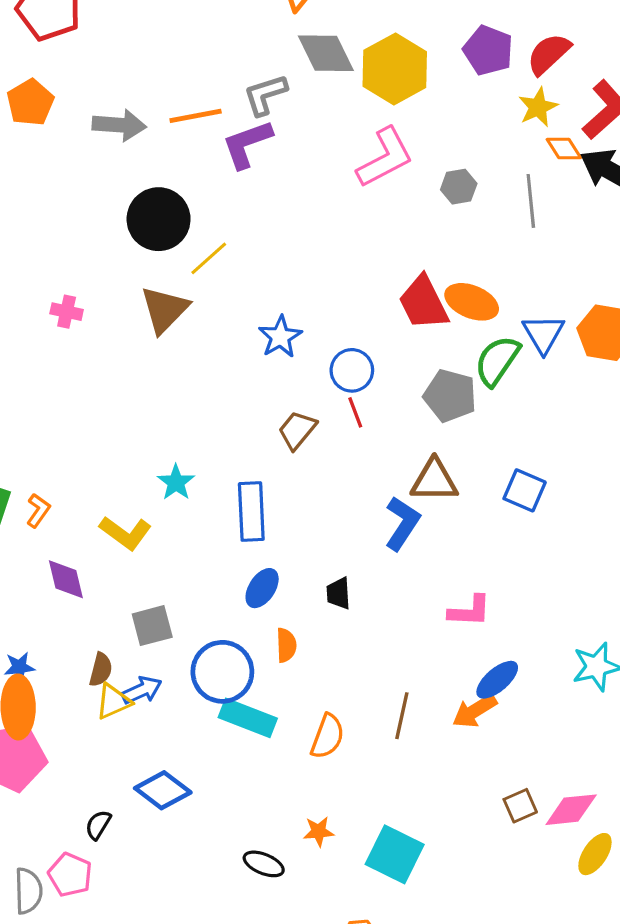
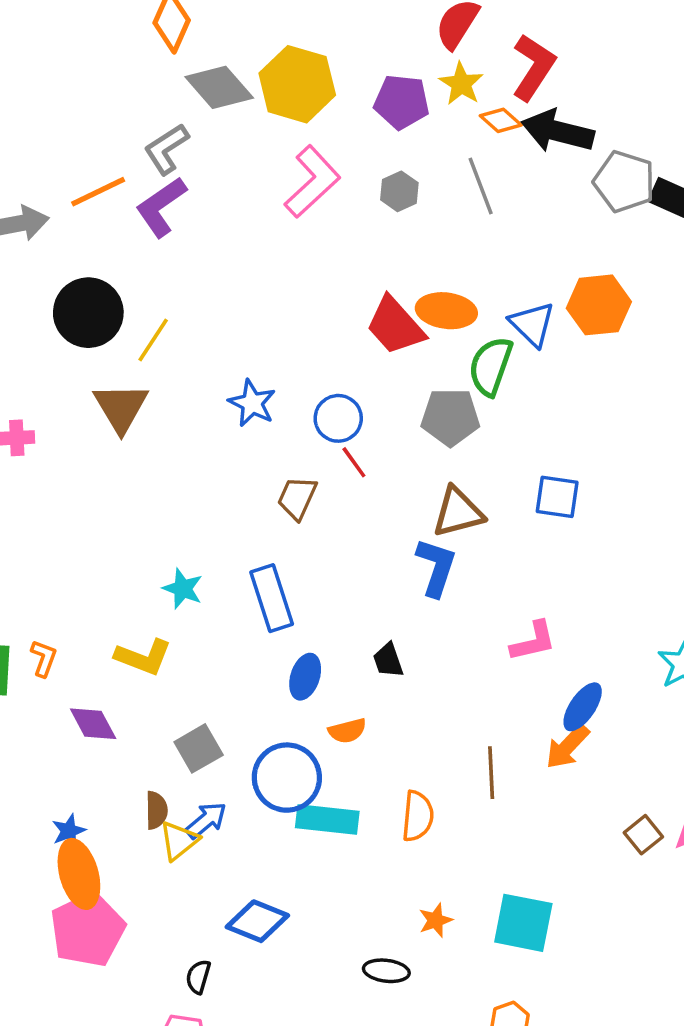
purple pentagon: (488, 50) -> (402, 102), moved
orange semicircle: (286, 645) -> (347, 731), turned 92

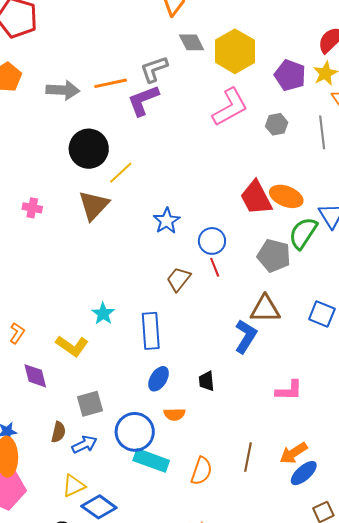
gray diamond: (219, 87) -> (192, 42), size x0.7
blue ellipse: (583, 707) -> (304, 473), moved
yellow triangle: (179, 841) -> (74, 486), moved

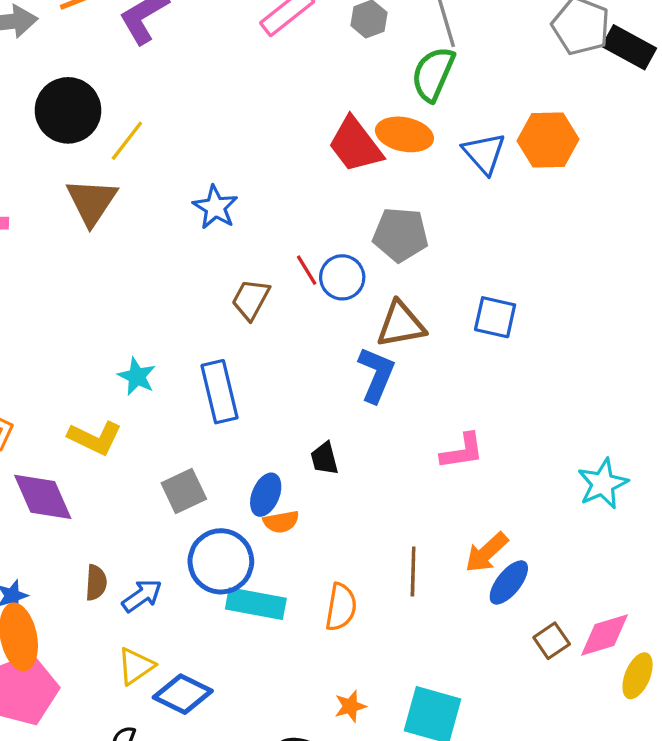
green semicircle: (303, 233) -> (433, 74), moved
blue circle: (212, 241) -> (342, 277), moved
purple diamond: (35, 376) -> (43, 497), size x1.4
blue ellipse: (159, 379) -> (266, 495), moved
gray square: (90, 404) -> (184, 491), moved

